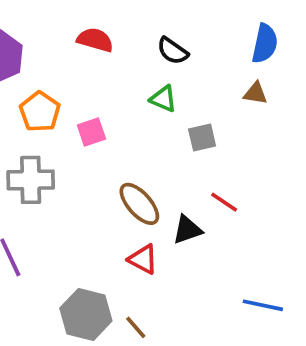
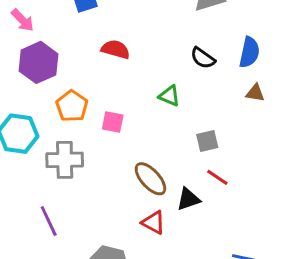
black semicircle: (173, 51) -> (203, 58), moved
brown triangle: (256, 93) -> (255, 93), moved
pink square: (91, 132) -> (113, 122), turned 30
gray square: (202, 138) -> (207, 141), moved

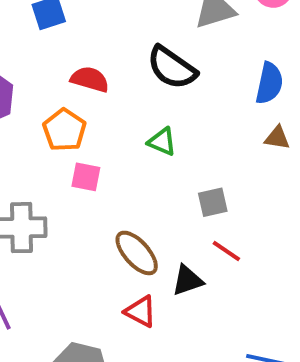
black semicircle: (203, 58) -> (172, 68), moved, size x1.5
orange pentagon: (72, 106) -> (64, 130), moved

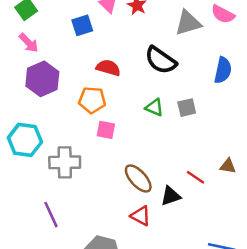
orange pentagon: (64, 130) -> (92, 100), turned -30
brown triangle: (277, 138) -> (228, 166), moved
gray square: (213, 202) -> (187, 108), moved

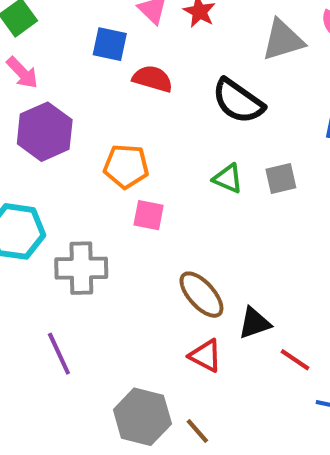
blue square: (82, 25) -> (110, 44), turned 30
red semicircle: (108, 68) -> (153, 79), moved
red line: (195, 177) -> (295, 360), moved

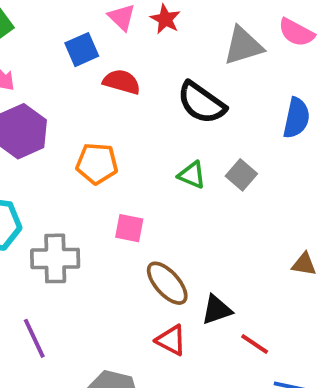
blue square: (110, 44) -> (82, 50), turned -36
gray square: (281, 179) -> (241, 175), turned -36
pink square: (149, 215) -> (129, 228), moved

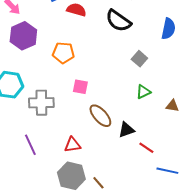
green triangle: (192, 175) -> (143, 92), moved, turned -49
red triangle: (171, 340) -> (72, 145), moved, turned -36

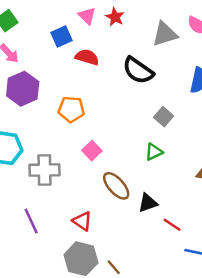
pink square: (80, 87) -> (92, 151), turned 35
green triangle: (143, 92) -> (154, 152), moved
red triangle: (72, 145) -> (82, 221), turned 42

